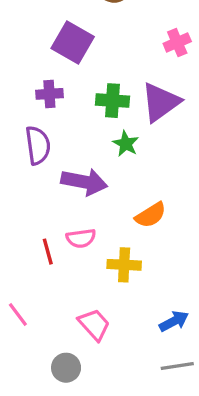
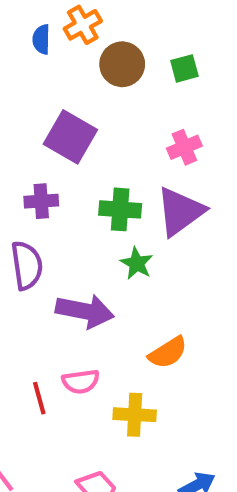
pink cross: (177, 43) -> (184, 147), moved

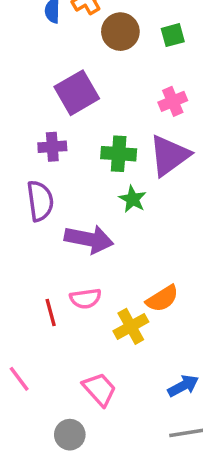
purple square: (70, 137) -> (77, 93), turned 30
orange semicircle: (168, 353) -> (162, 299), moved
yellow cross: (135, 415) -> (131, 326), turned -32

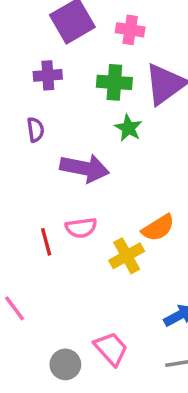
pink cross: (173, 101) -> (130, 30), moved, turned 32
purple semicircle: (40, 201) -> (36, 130), size x0.6
pink trapezoid: (99, 389) -> (111, 349), moved

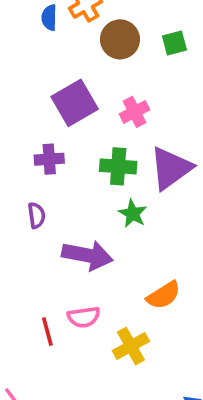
pink cross: (130, 30) -> (135, 112), turned -36
orange semicircle: (158, 228) -> (164, 295), moved

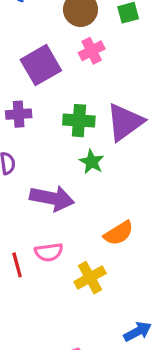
pink cross: (135, 112) -> (92, 51), moved

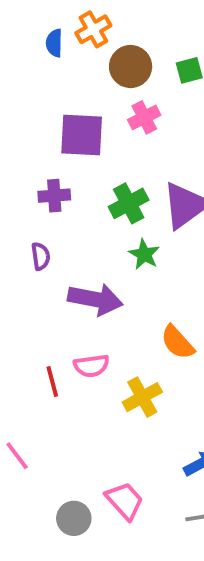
purple square: (41, 65) -> (82, 135), turned 33
green cross: (79, 121) -> (129, 203), turned -32
orange semicircle: (119, 233) -> (177, 342), turned 80

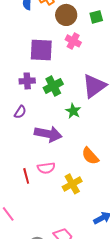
pink cross: (144, 117) -> (73, 41), turned -35
green cross: (129, 203) -> (53, 86), moved
purple semicircle: (41, 256) -> (20, 112), turned 40

